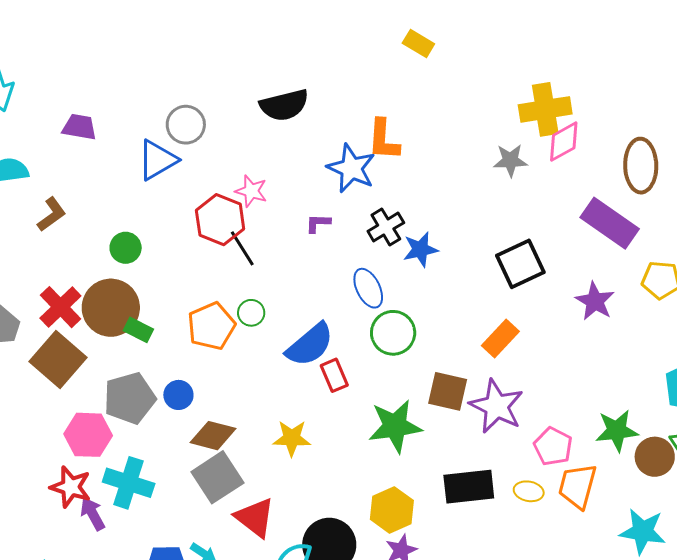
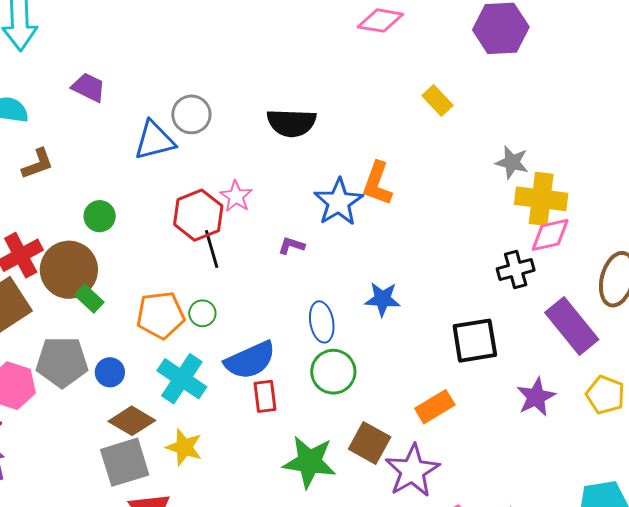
gray star: (510, 160) -> (512, 162), moved
black cross: (386, 227) -> (516, 270), moved
yellow star: (292, 438) -> (184, 447), moved
cyan cross: (129, 483) -> (182, 379), moved

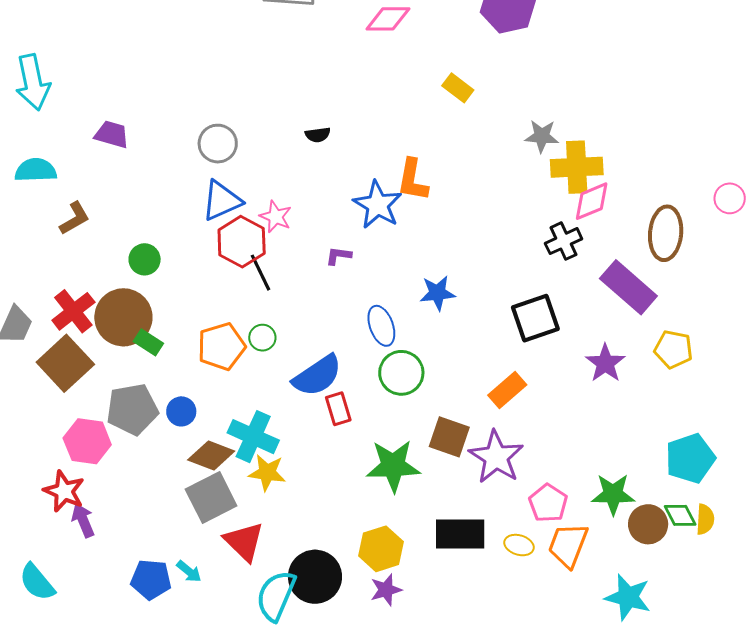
black semicircle: (291, 123) -> (318, 135), size x0.5
blue triangle: (154, 140) -> (222, 201), moved
cyan cross: (182, 379) -> (253, 437), moved

